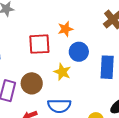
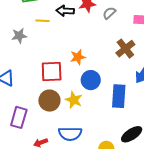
brown circle: (32, 83) -> (49, 101), moved

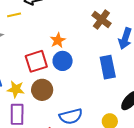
blue circle: (91, 80) -> (63, 61), moved
yellow star: (74, 100) -> (16, 89), moved

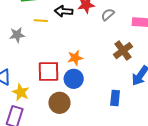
blue rectangle: (108, 67) -> (115, 98), size x0.7
brown circle: (42, 90) -> (59, 103), moved

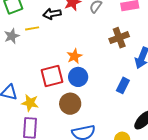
gray star: (17, 35) -> (12, 36), moved
brown cross: (123, 51) -> (119, 38), turned 30
blue rectangle: (115, 98) -> (123, 85), turned 35

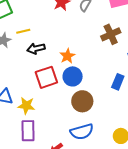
black arrow: (52, 14) -> (36, 49), moved
brown circle: (70, 104) -> (82, 101), moved

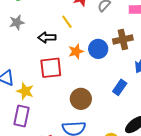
yellow line: (23, 31) -> (67, 22), moved, turned 56
blue circle: (73, 76) -> (98, 49), moved

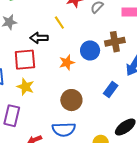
orange star: (76, 51) -> (67, 62), moved
red square: (51, 68) -> (25, 60), moved
yellow star: (25, 91) -> (25, 87), moved

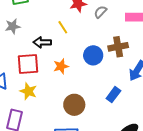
orange star: (67, 62) -> (61, 66), moved

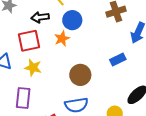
blue circle: (93, 55) -> (72, 20), moved
blue rectangle: (113, 95) -> (118, 60), turned 35

